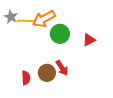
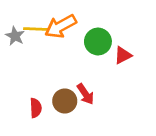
gray star: (11, 17) -> (15, 36), moved
green circle: (60, 34) -> (98, 41), moved

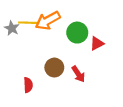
red arrow: (85, 94) -> (78, 74), moved
brown circle: (65, 101) -> (54, 68), moved

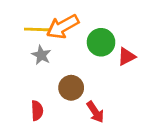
gray star: (12, 28) -> (41, 55), moved
red arrow: (78, 74) -> (95, 112), moved

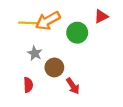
gray star: (41, 55) -> (35, 53), moved
red triangle: (127, 56) -> (101, 16), moved

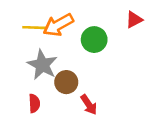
red triangle: (101, 16) -> (134, 20), moved
gray star: (35, 53) -> (42, 65), size x1.6

